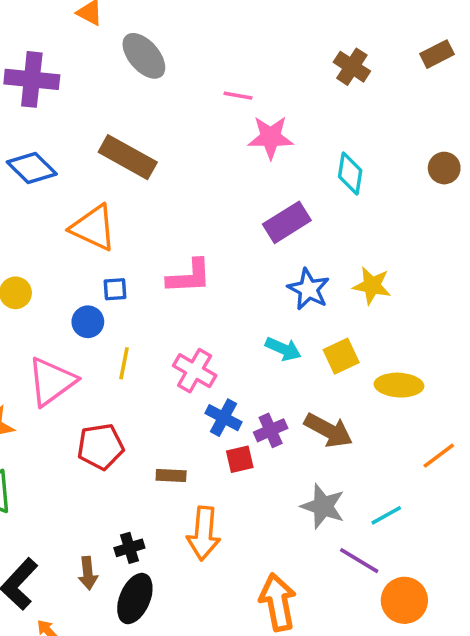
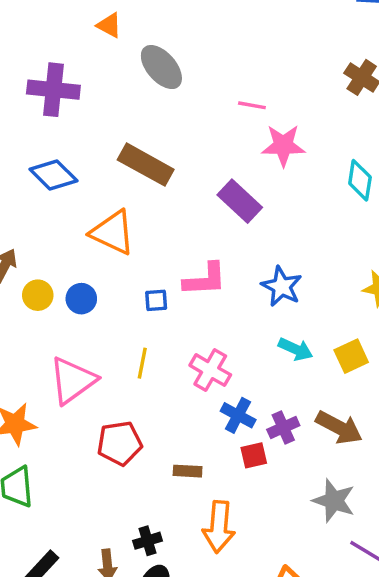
purple rectangle: (287, 222) -> (240, 201), moved, turned 75
blue square: (115, 289) -> (156, 300), moved
blue star: (309, 289) -> (282, 286), moved
blue circle: (88, 322) -> (81, 299), moved

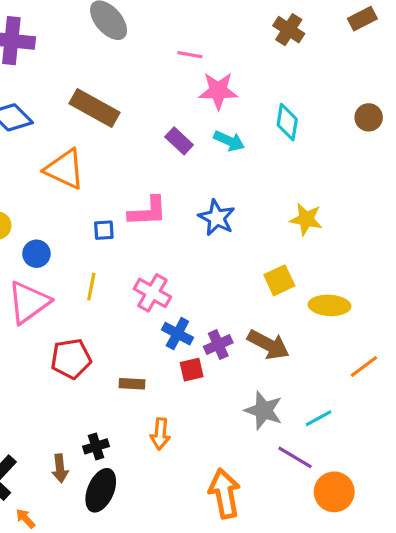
purple rectangle: (240, 201) -> (179, 141), size x0.7
blue circle: (81, 299) -> (36, 254), moved
cyan arrow: (296, 349) -> (229, 141), moved
orange arrow: (219, 527) -> (160, 434), size x0.7

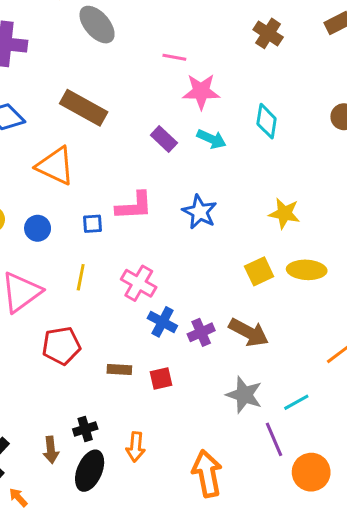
blue circle: (36, 254) -> (38, 228), moved
yellow ellipse: (329, 305) -> (307, 270), moved
red square: (192, 370) -> (161, 378), moved
orange arrow: (160, 434) -> (136, 447), moved
purple line: (295, 457) -> (274, 439), turned 36

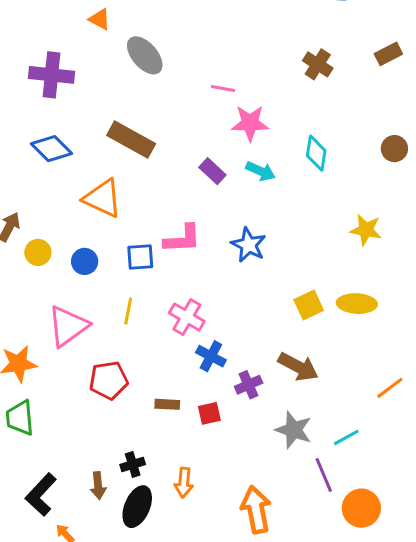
yellow star: (284, 213) -> (366, 230), moved
blue square: (93, 224) -> (140, 257), size x1.4
purple cross: (201, 332) -> (249, 385), moved

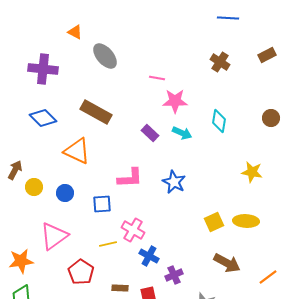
blue square: (140, 257) -> (102, 204), moved
yellow line: (128, 311) -> (108, 244), moved, turned 66
brown arrow: (298, 367) -> (227, 263), moved
red pentagon: (109, 380) -> (81, 272), turned -30

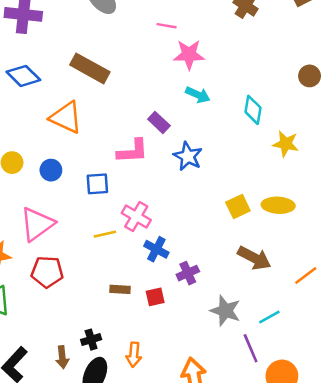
cyan diamond: (219, 121) -> (253, 110), moved
purple rectangle: (150, 133) -> (159, 122), moved
red pentagon: (81, 272) -> (47, 272), moved, turned -30

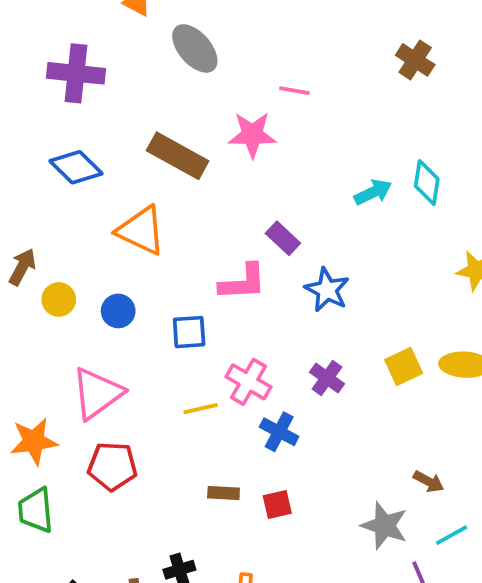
pink star: (189, 55) -> (252, 135), moved
cyan arrow: (198, 95) -> (373, 192), moved, turned -50
cyan diamond: (253, 110) -> (427, 183), moved
brown arrow: (254, 258) -> (429, 482), moved, size x0.6
purple cross: (188, 273) -> (327, 378), moved, turned -30

